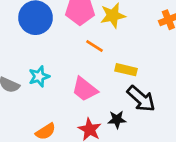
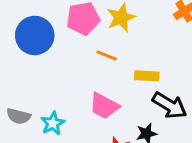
cyan star: (39, 76) -> (53, 123), moved

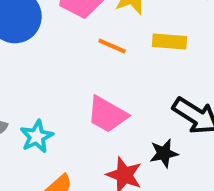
yellow rectangle: (147, 76) -> (169, 41), moved

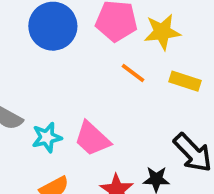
pink trapezoid: (107, 114) -> (92, 139), moved

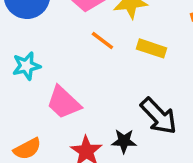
cyan star: (47, 137) -> (26, 66), moved

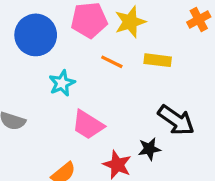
cyan star: (26, 66) -> (62, 83), moved

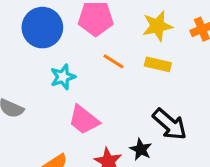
yellow star: (130, 22) -> (157, 26), moved
black star: (149, 149) -> (141, 149), turned 30

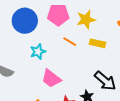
yellow star: (157, 26) -> (86, 20), moved

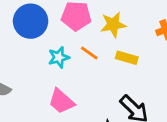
cyan star: (38, 52) -> (59, 57), moved

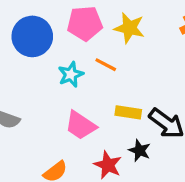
yellow star: (113, 25) -> (129, 28), turned 30
yellow rectangle: (127, 58) -> (128, 112), moved

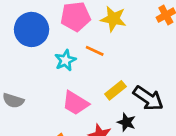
yellow rectangle: (128, 112) -> (115, 90), turned -45

